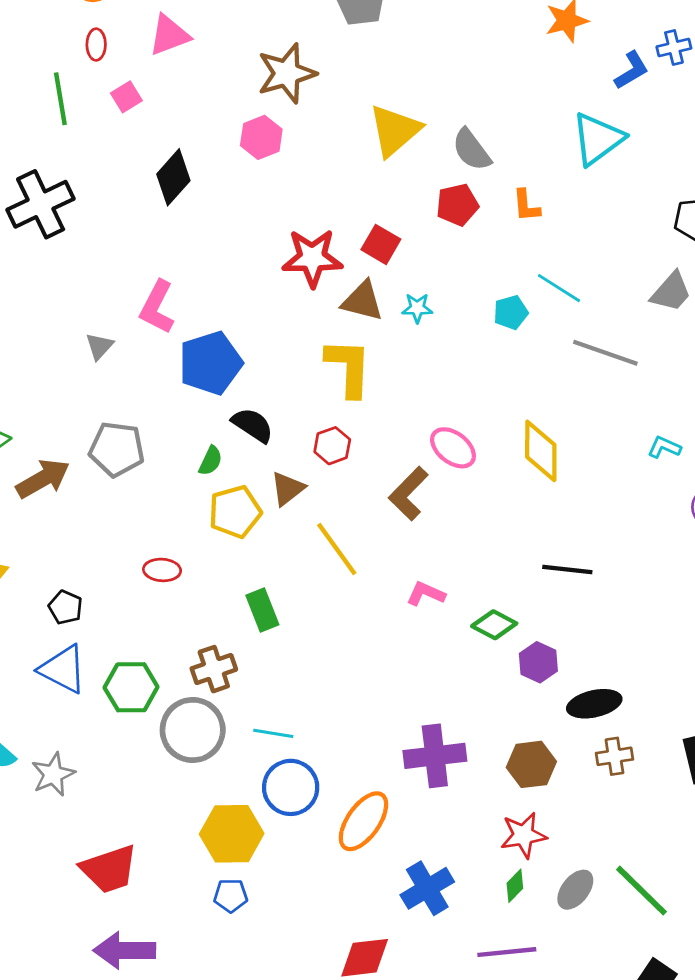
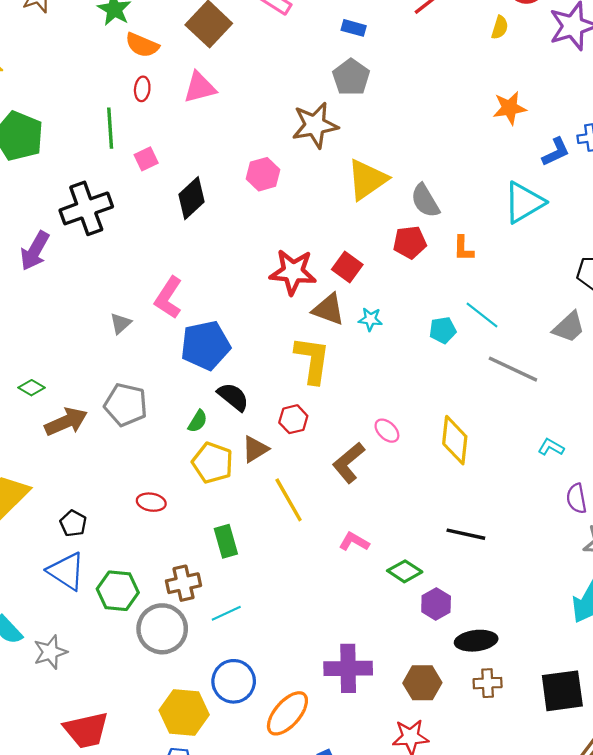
brown star: (287, 73) -> (315, 125), moved
pink square: (126, 97) -> (146, 159), moved
pink ellipse: (453, 448) -> (387, 431), size x0.7
yellow pentagon: (235, 512) -> (213, 463), turned 30
cyan line: (273, 733) -> (226, 613), moved, turned -40

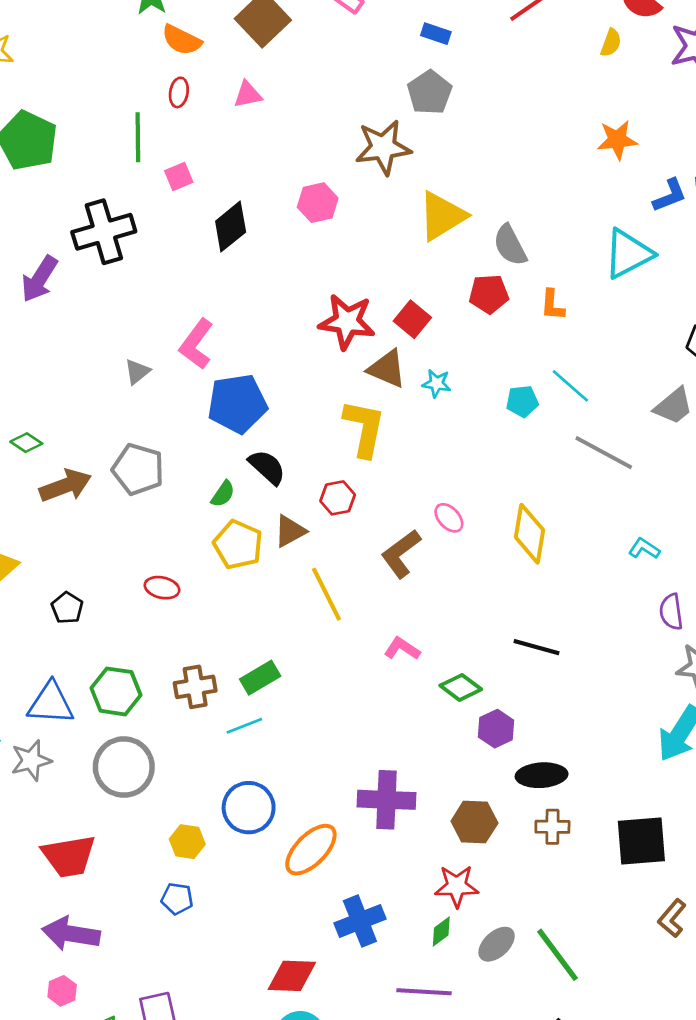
pink triangle: (200, 87) -> (248, 95), size x0.7
green rectangle: (226, 541) -> (260, 678), moved, turned 72
blue triangle: (66, 571) -> (51, 703), moved, turned -33
gray circle: (162, 629) -> (124, 767), moved
yellow hexagon: (184, 713) -> (187, 842), size x0.6

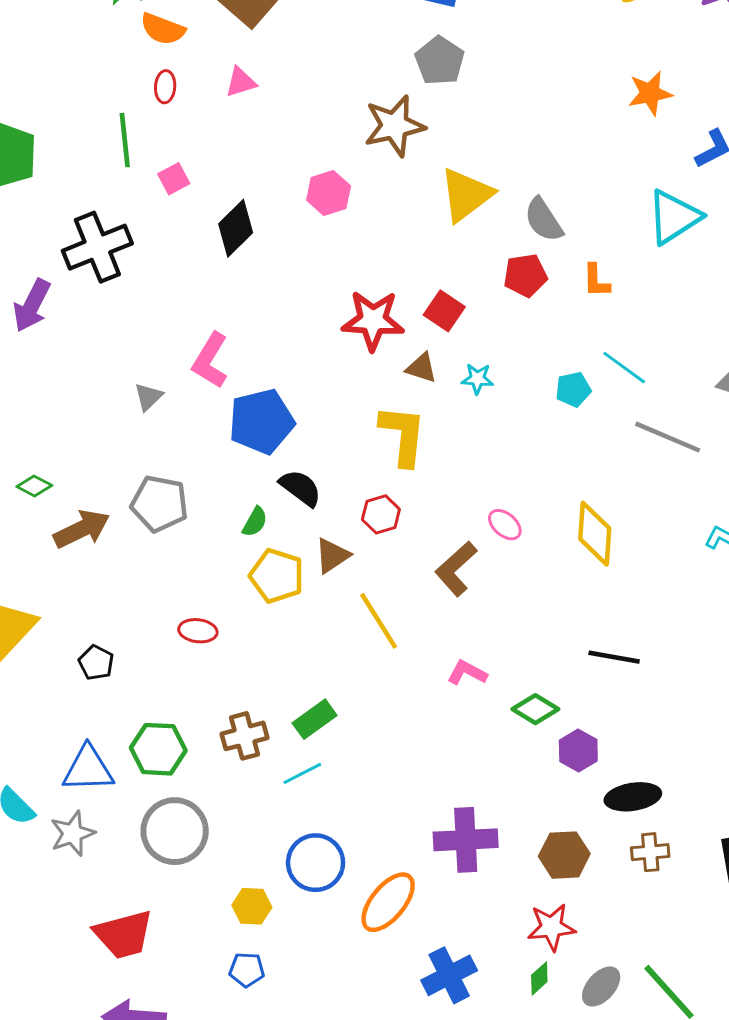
brown triangle: (387, 369) -> (422, 368), size x0.7

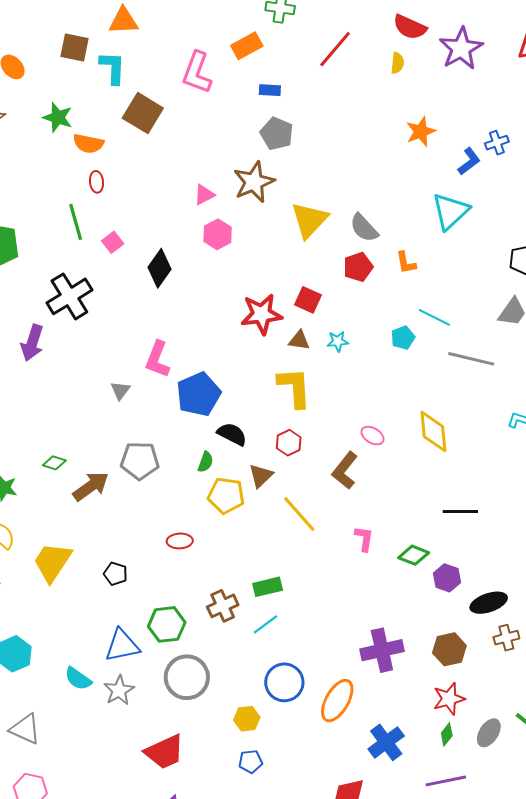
pink triangle: (241, 82) -> (204, 195), moved
pink L-shape: (467, 673) -> (364, 539), turned 80
green rectangle: (315, 719) -> (268, 587), turned 32

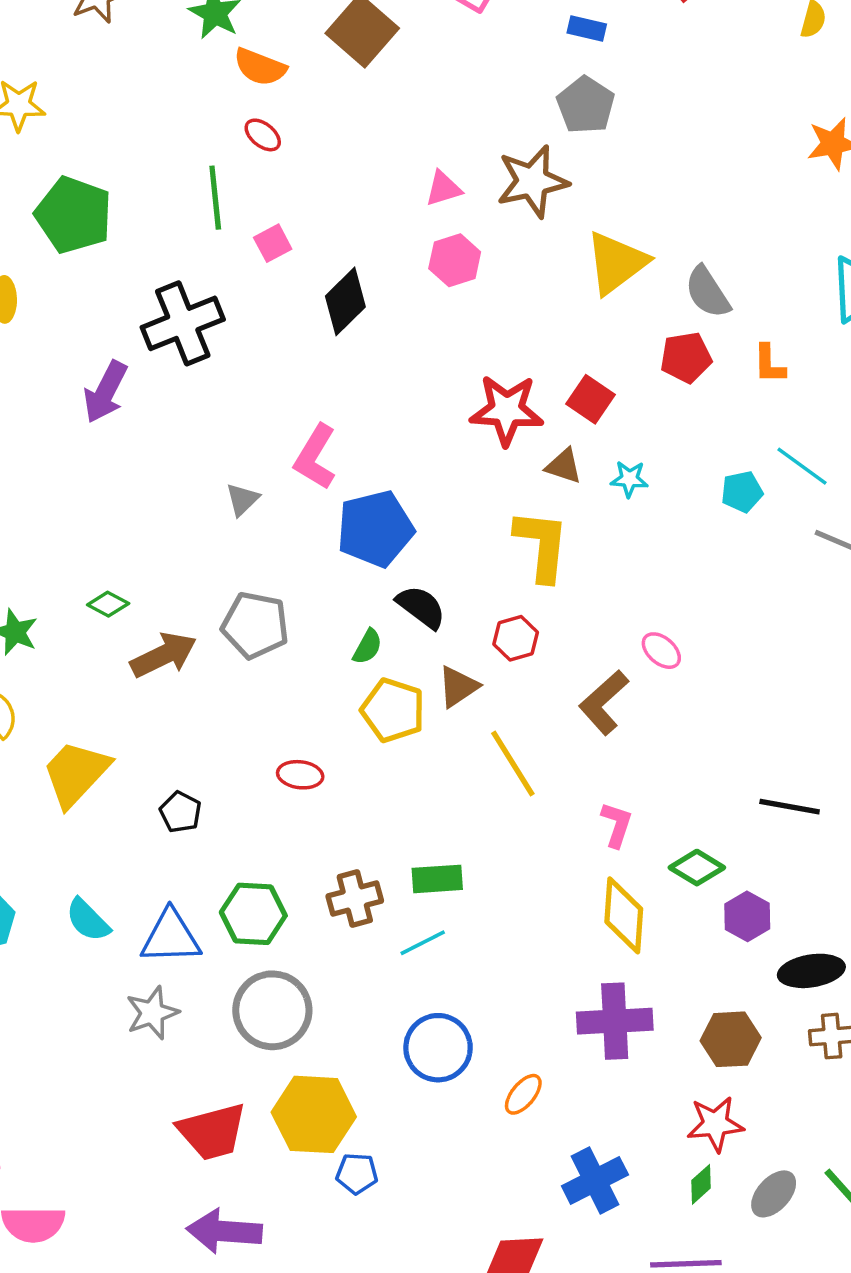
red ellipse: (97, 182) -> (263, 135), turned -55
yellow diamond: (433, 431) -> (624, 915), moved
cyan semicircle: (78, 679) -> (88, 920), moved
orange ellipse: (337, 701) -> (523, 1094), size x0.6
yellow hexagon: (247, 719) -> (314, 1114), moved, size x1.8

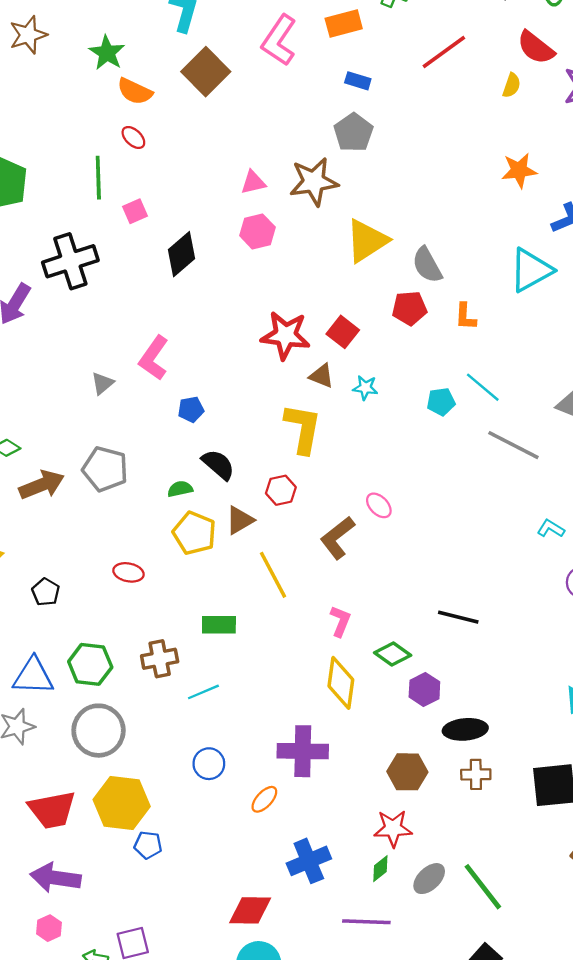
blue pentagon: (375, 529) -> (191, 409), size x0.5
green semicircle: (367, 647) -> (180, 489), turned -135
green rectangle: (437, 879) -> (219, 625), moved
purple cross: (615, 1021) -> (303, 751), moved
blue circle: (438, 1048) -> (209, 764), size x0.7

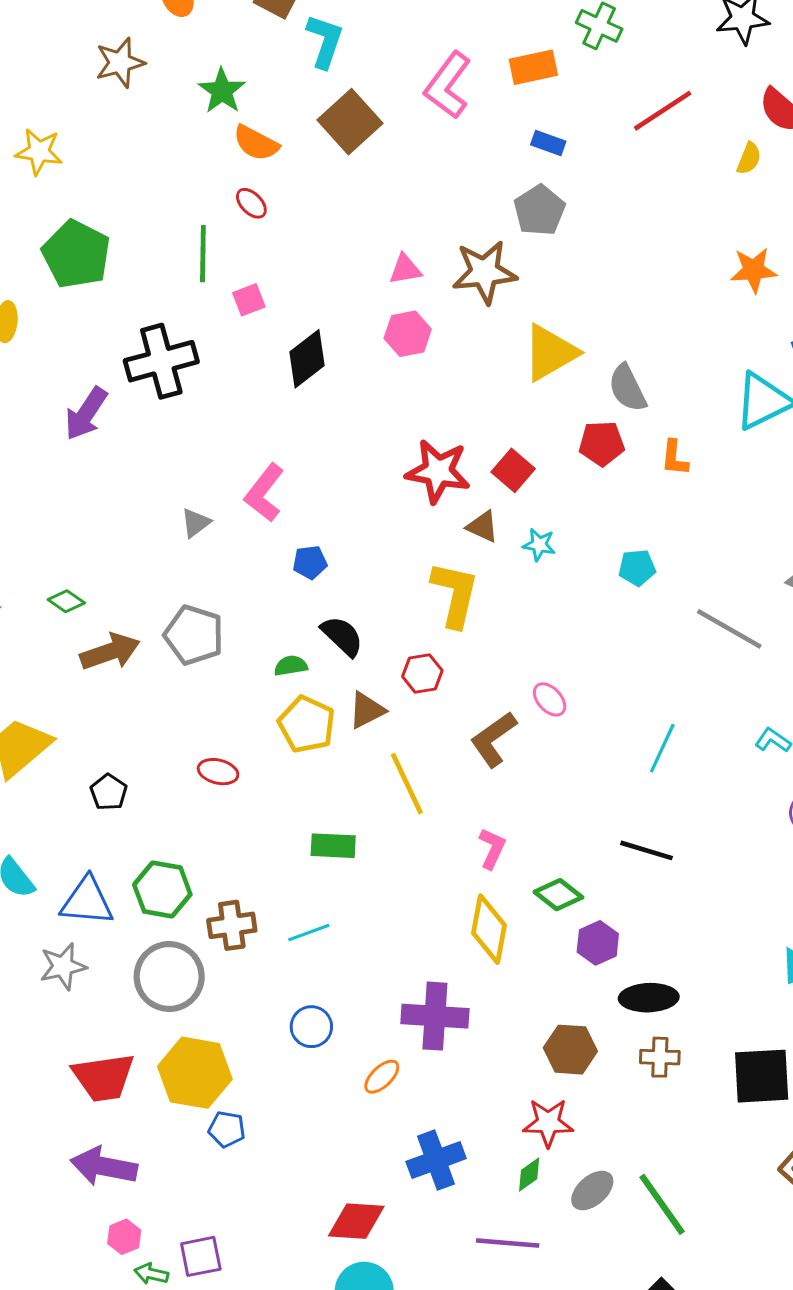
cyan line: (483, 387) -> (662, 748), moved, turned 72
brown cross: (160, 659) -> (232, 925), moved
pink hexagon: (49, 928) -> (124, 1237), moved

